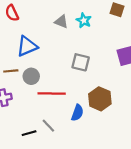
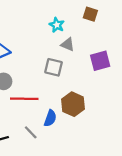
gray triangle: (61, 22) -> (68, 44), moved
gray line: (48, 126) -> (31, 132), moved

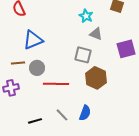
brown hexagon: (73, 104) -> (96, 78), moved
blue semicircle: (50, 118) -> (85, 113), moved

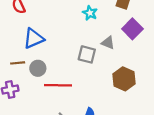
gray triangle: (96, 34) -> (108, 43), moved
purple square: (126, 49) -> (132, 29), moved, turned -30
brown hexagon: (96, 78) -> (124, 79), moved

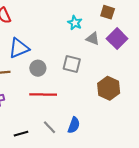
gray triangle: (108, 43) -> (93, 39), moved
gray circle: (38, 68) -> (38, 68), moved

